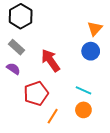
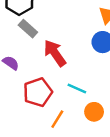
gray rectangle: (16, 47) -> (28, 29), moved
cyan line: (83, 90) -> (77, 89), moved

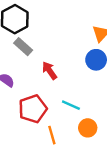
red arrow: (55, 53) -> (49, 71), size x0.7
orange line: (57, 119) -> (52, 135), turned -48

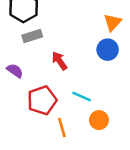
gray rectangle: (23, 47) -> (32, 36), turned -60

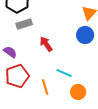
red pentagon: (42, 100) -> (17, 76), moved
orange line: (62, 127) -> (45, 87), moved

